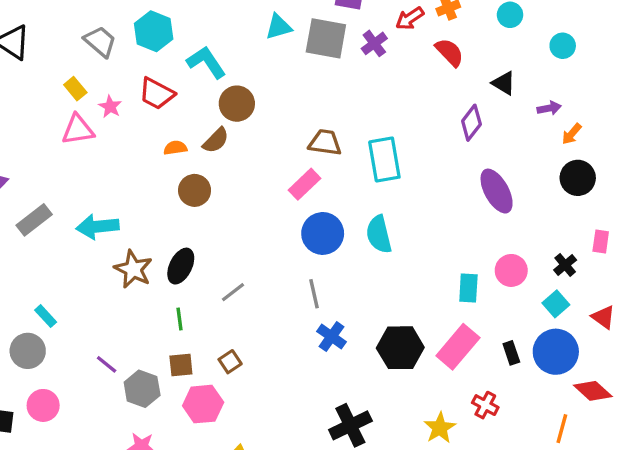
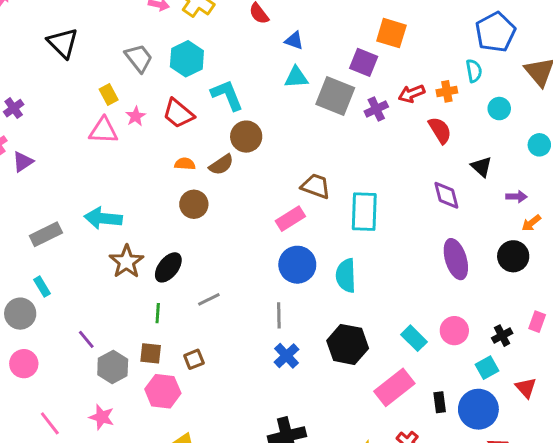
purple diamond: (471, 123) -> (446, 195), turned -64
black circle: (578, 178) -> (513, 256), moved
gray rectangle: (34, 220) -> (46, 234), moved
cyan rectangle: (468, 288) -> (414, 338), turned -60
black hexagon: (400, 348) -> (348, 344), moved

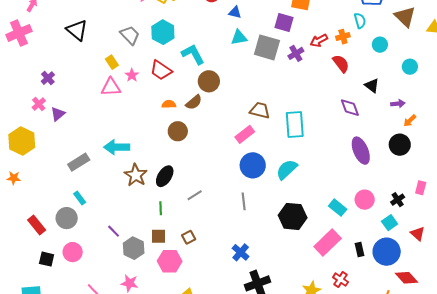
cyan semicircle: (346, 276) -> (287, 169), turned 55
blue cross: (286, 356) -> (241, 252), moved

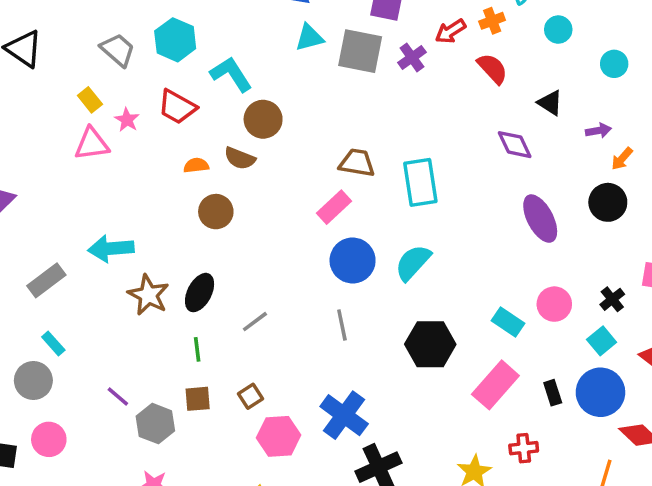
brown semicircle: (194, 102) -> (240, 158), turned 66
blue cross: (241, 252) -> (344, 415), size x1.5
pink hexagon: (170, 261) -> (279, 436), moved
red cross: (341, 280) -> (524, 448), turned -35

